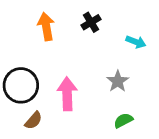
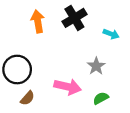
black cross: (91, 22) -> (74, 18), size x1.5
pink arrow: (67, 94) -> (68, 87), moved, turned 105

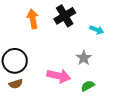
brown semicircle: (27, 98) -> (16, 84), moved, turned 32

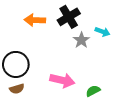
orange arrow: (33, 19) -> (35, 20), turned -78
gray star: (84, 58) -> (81, 40), moved

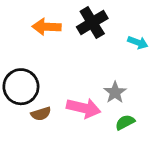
gray star: (81, 40) -> (115, 92), moved
brown semicircle: (17, 89) -> (41, 114), moved

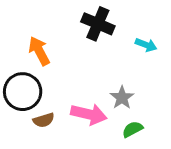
black cross: (92, 23) -> (98, 24), turned -36
orange arrow: (47, 27) -> (39, 51), moved, turned 60

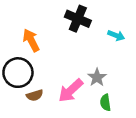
pink arrow: (89, 114) -> (71, 91), turned 124
green semicircle: (133, 129) -> (105, 103), turned -70

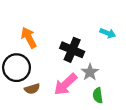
black cross: (78, 19) -> (72, 50), moved

